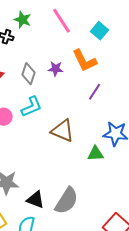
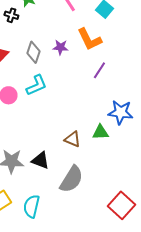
brown triangle: (63, 131) -> (72, 139), moved, size x0.7
black triangle: (36, 200) -> (40, 160), moved

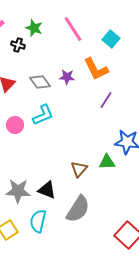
gray diamond: (33, 52) -> (40, 82), turned -55
brown triangle: (72, 139) -> (79, 169), turned 48
cyan semicircle: (31, 206) -> (38, 221), moved

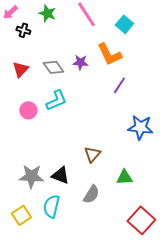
black cross: (18, 45) -> (23, 30), moved
green triangle: (107, 162) -> (124, 177), moved
gray semicircle: (78, 209) -> (91, 194), size x0.7

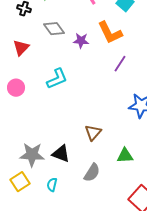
gray diamond: (53, 67) -> (54, 29), moved
pink circle: (28, 110) -> (16, 88), moved
cyan semicircle: (51, 206) -> (52, 185), size x0.6
yellow square: (21, 215) -> (20, 182), moved

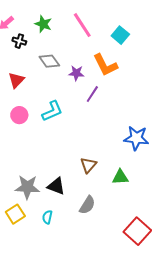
purple line: (120, 64) -> (92, 94), moved
pink circle: (16, 88) -> (19, 115), moved
green triangle: (125, 156) -> (120, 177), moved

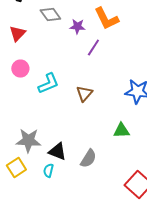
cyan L-shape: (52, 111) -> (48, 84), moved
brown triangle: (88, 165) -> (84, 94), moved
black triangle: (56, 186) -> (57, 152), moved

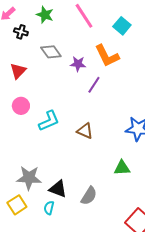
brown triangle: (84, 94) -> (85, 131), turned -48

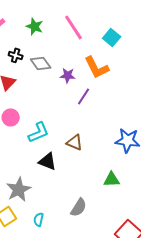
black cross: (21, 32) -> (16, 55), moved
gray star: (29, 178) -> (19, 189), turned -30
black triangle: (58, 189) -> (48, 161), moved

